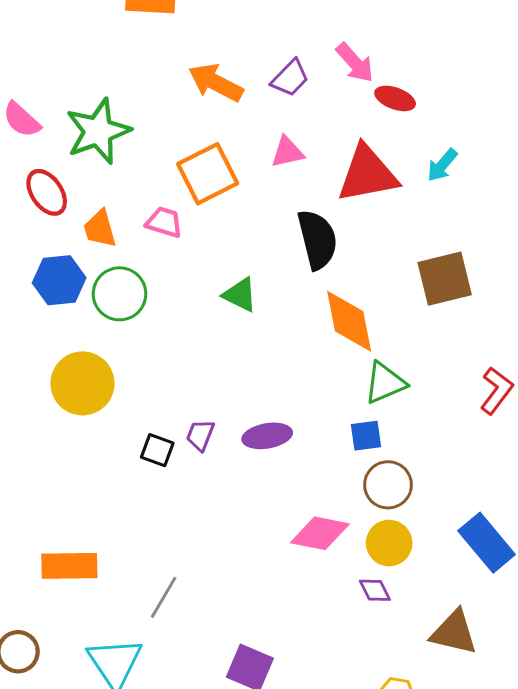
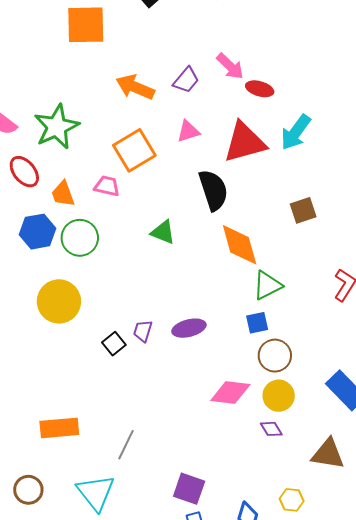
cyan arrow: (442, 165) -> (296, 132), size x1.5
brown square: (445, 279) -> (303, 210), size x0.7
black square: (157, 450) -> (114, 344), turned 35

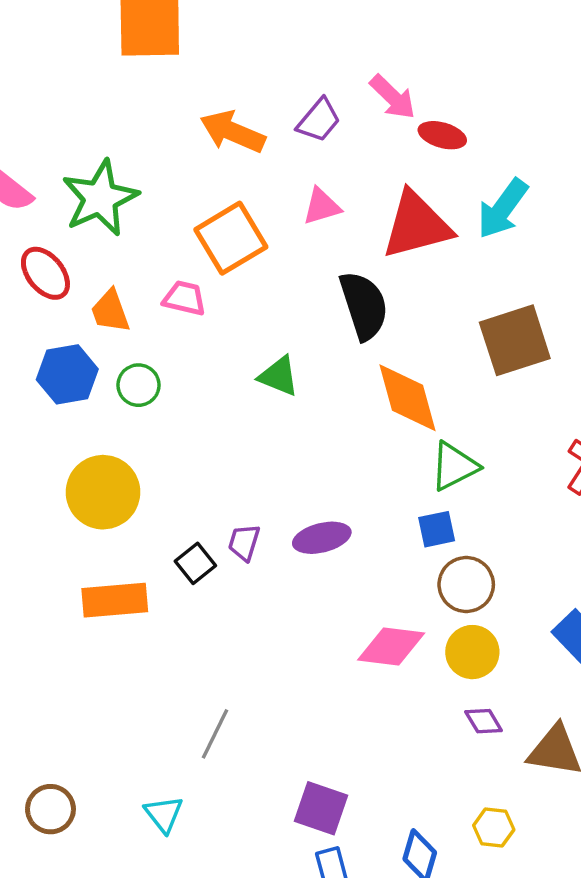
brown square: (303, 210) -> (515, 340), size x1.6
green circle: (80, 238) -> (138, 385), size x0.7
orange rectangle: (59, 428) -> (115, 600), moved
purple diamond: (271, 429) -> (484, 721), moved
cyan triangle: (96, 493) -> (164, 814), size x0.6

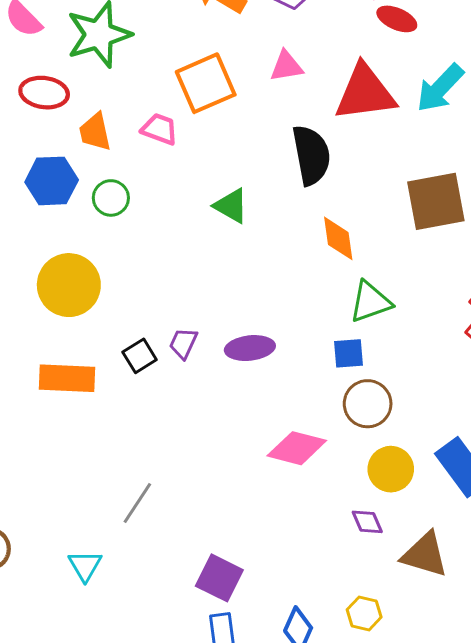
red ellipse: (45, 273) -> (44, 93), turned -51
orange diamond: (408, 398) -> (338, 238), size x0.7
yellow circle: (472, 652) -> (391, 469), moved

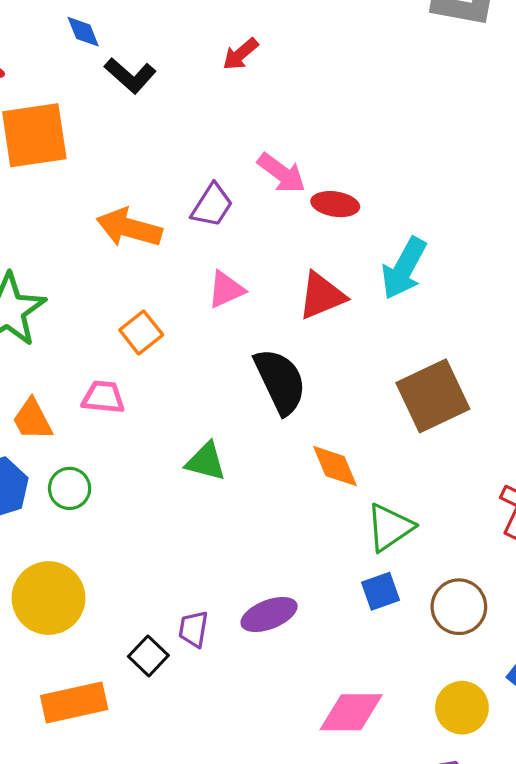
orange square: (206, 83) -> (141, 332), size x0.6
red triangle: (365, 93) -> (322, 296), size x0.7
brown circle: (368, 404) -> (459, 607), moved

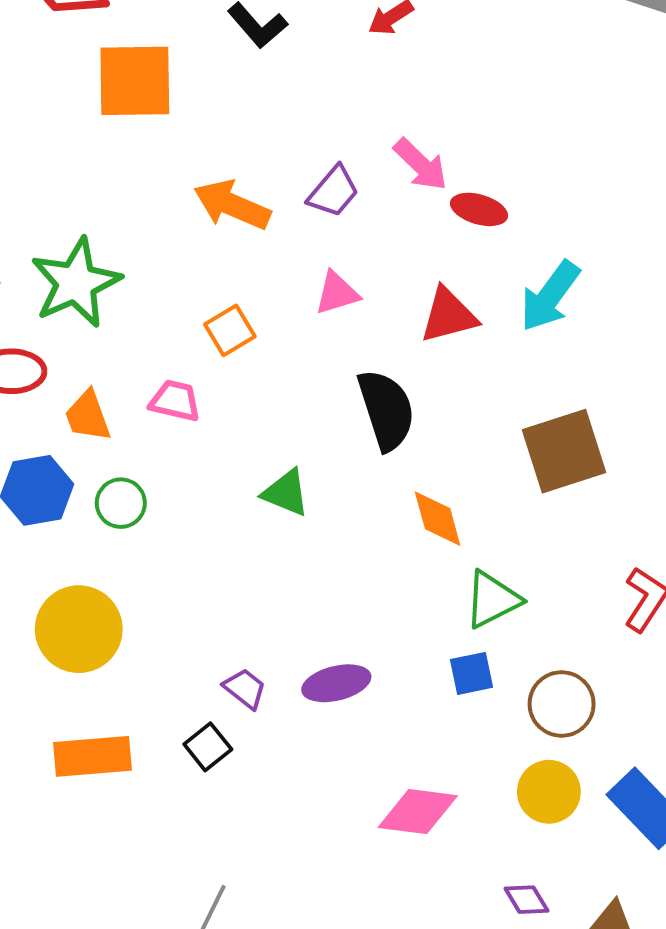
purple trapezoid: (193, 629) -> (245, 689), turned 111
black square: (148, 656) -> (208, 747), moved
yellow circle: (462, 708) -> (549, 792), moved

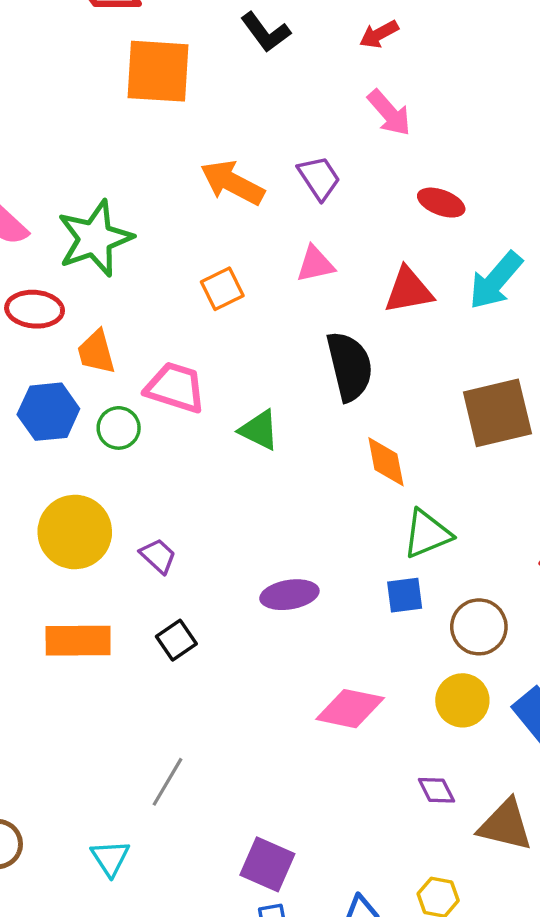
pink arrow: (421, 164) -> (389, 113), moved
purple trapezoid: (333, 192) -> (319, 178), turned -78
pink trapezoid: (175, 401) -> (175, 387), moved, size x1.4
purple trapezoid: (245, 689) -> (158, 556), moved

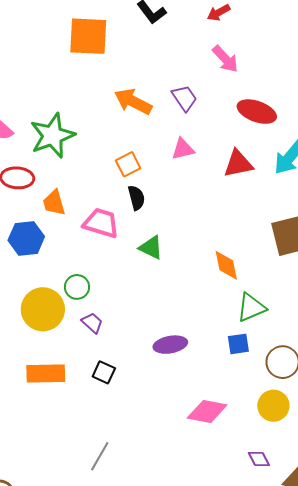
red ellipse: (441, 203) -> (257, 112), size x1.4
black semicircle: (350, 366) -> (136, 198), moved, size x0.6
green circle: (119, 428) -> (77, 287), moved
black square: (176, 640) -> (104, 372), turned -30

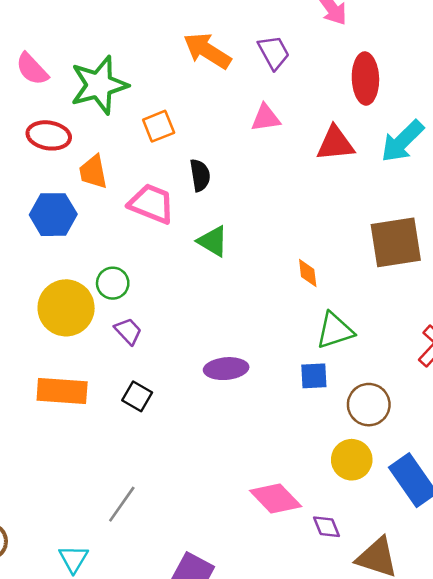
red ellipse: (257, 112) -> (365, 79), turned 63
orange square: (128, 164) -> (159, 126), moved
orange diamond: (226, 265) -> (308, 273), size x0.7
pink diamond: (207, 411) -> (276, 499), moved, turned 30

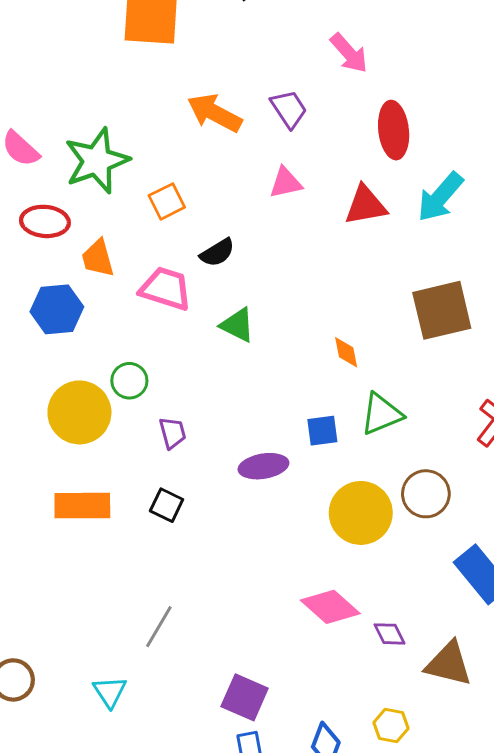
black semicircle: (200, 175) -> (217, 253), turned 72
purple trapezoid: (128, 331) -> (173, 433), moved, turned 32
blue square: (314, 376) -> (322, 431), moved
yellow circle: (352, 460) -> (361, 513), moved, size x1.4

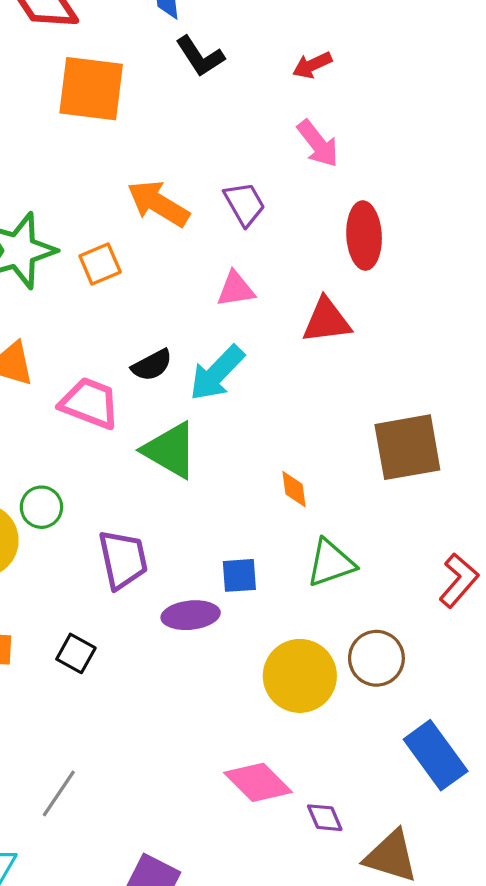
cyan arrow: (440, 197) -> (217, 373), moved
orange square: (167, 201) -> (100, 264), moved
green triangle: (237, 325) -> (170, 450), size x1.4
blue square: (322, 431) -> (239, 575), moved
purple trapezoid: (173, 433) -> (123, 559), moved, size x1.6

